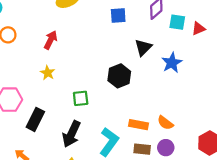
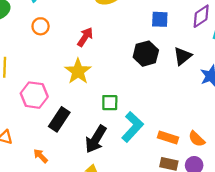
yellow star: (48, 73) -> (78, 71), size x1.6
black hexagon: (119, 76) -> (146, 54), moved
cyan L-shape: (109, 142) -> (133, 127), moved

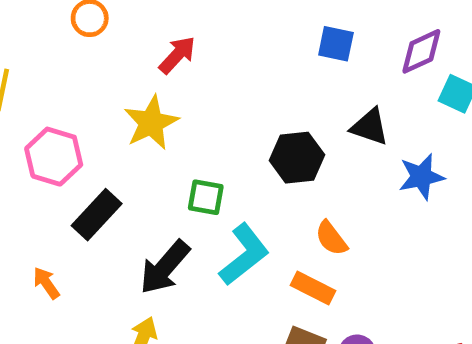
black hexagon: (146, 54) -> (297, 158), moved
black triangle: (182, 56) -> (370, 127), turned 48
orange semicircle: (197, 139) -> (331, 238), moved

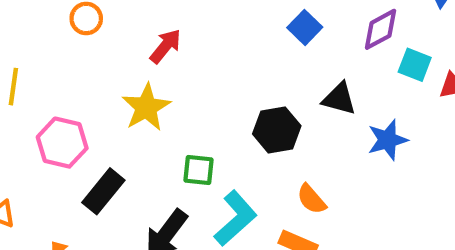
blue square: (336, 44) -> (305, 27), turned 36

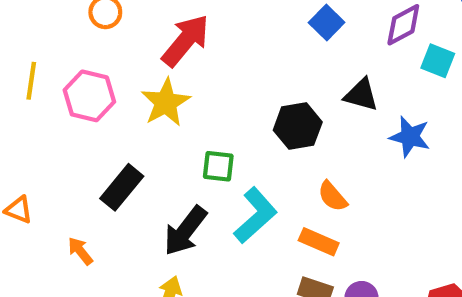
red arrow: (166, 46) -> (186, 41), size x1.5
blue star: (388, 140) -> (410, 137), turned 30
pink hexagon: (62, 143) -> (89, 96), moved

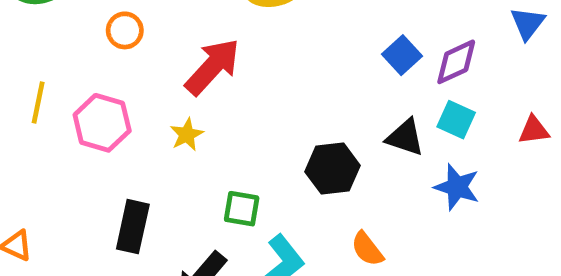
blue square: (327, 22) -> (402, 55), moved
cyan square: (438, 61) -> (456, 120), moved
yellow star: (166, 102) -> (187, 135), size x0.6
black rectangle: (122, 187) -> (133, 227), turned -30

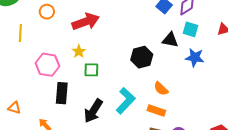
red arrow: (212, 67) -> (86, 22), turned 36
yellow line: (38, 102) -> (20, 33), moved
pink hexagon: (102, 123) -> (47, 65), moved
green square: (242, 209) -> (91, 70), moved

